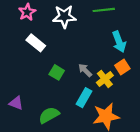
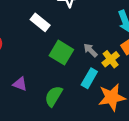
green square: (57, 72) -> (61, 53), size x1.5
green semicircle: (49, 115) -> (54, 96), turned -30

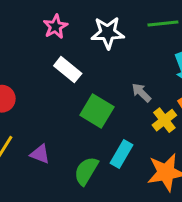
gray arrow: (90, 50) -> (141, 93), moved
cyan rectangle: (89, 78) -> (121, 154), moved

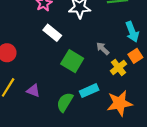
cyan rectangle: (121, 154) -> (89, 91), turned 36

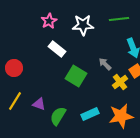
cyan rectangle: (89, 91) -> (90, 114), moved
green semicircle: (65, 102) -> (58, 116), moved

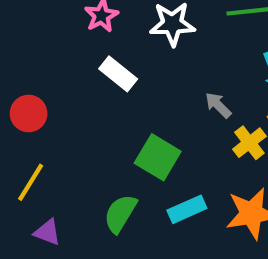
green square: (76, 76) -> (158, 157), moved
purple triangle: (39, 104) -> (47, 232), moved

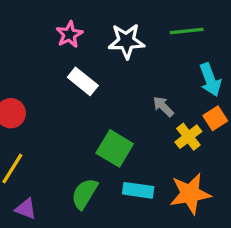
cyan rectangle: (187, 209) -> (138, 190), turned 32

